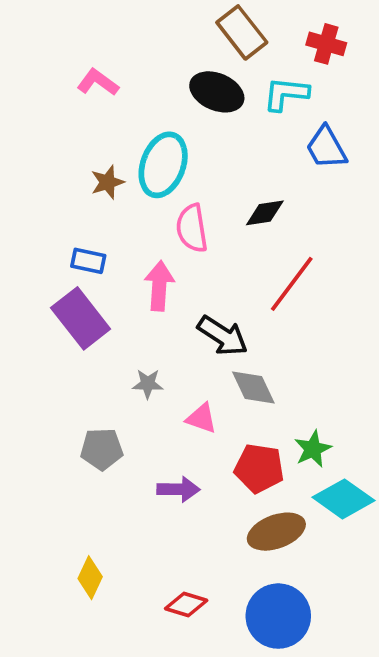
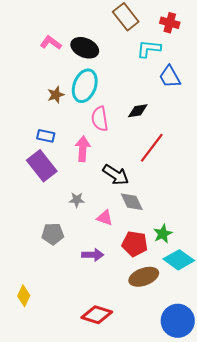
black ellipse: (217, 92) -> (85, 48), moved
yellow diamond: (90, 578) -> (24, 296), moved
red diamond: (186, 605) -> (97, 315), size x1.4
blue circle: (278, 616) -> (178, 321), moved

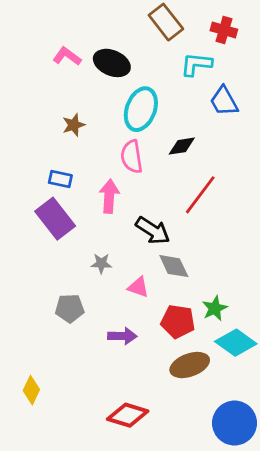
cyan ellipse: (85, 86) -> (141, 109), moved

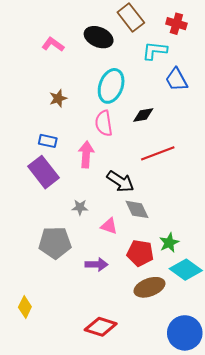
black ellipse: (112, 63) -> (99, 37), moved
red line: (200, 195) -> (158, 153), turned 32
gray pentagon: (70, 308) -> (55, 243), size x1.4

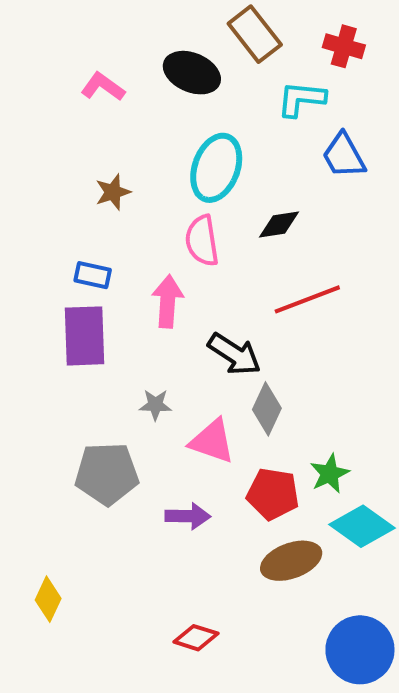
purple rectangle: (44, 172) -> (85, 336), turned 36
gray diamond: (137, 209) -> (267, 409), turned 50
pink triangle: (109, 226) -> (212, 441), size x1.4
red diamond: (101, 327) -> (196, 638), size x0.7

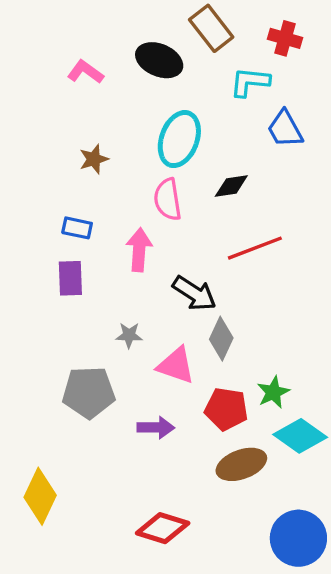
purple rectangle: (85, 336) -> (70, 278), size x0.7
yellow diamond: (48, 599) -> (40, 496), size x1.5
red diamond: (196, 638) -> (163, 528), size x1.4

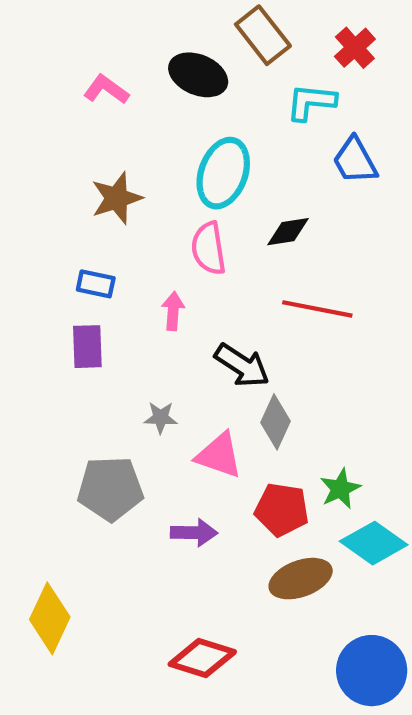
red cross: (285, 38) -> (355, 48), turned 32
brown star: (94, 159) -> (117, 198), size x1.4
red line: (255, 248) -> (317, 309), turned 32
pink arrow: (139, 250) -> (173, 311), size x0.7

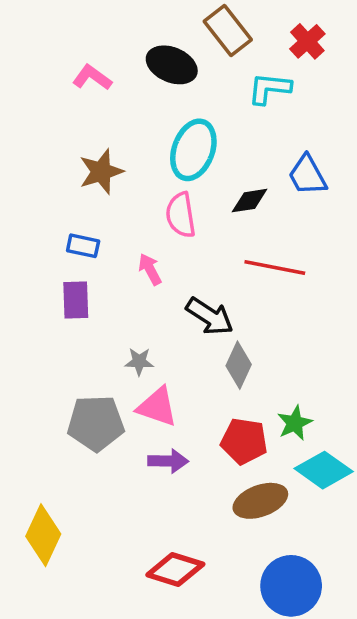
blue trapezoid: (355, 161) -> (307, 175), moved
pink arrow: (173, 311) -> (150, 269), turned -32
pink triangle: (219, 455) -> (157, 407), moved
blue circle: (372, 671) -> (291, 586), moved

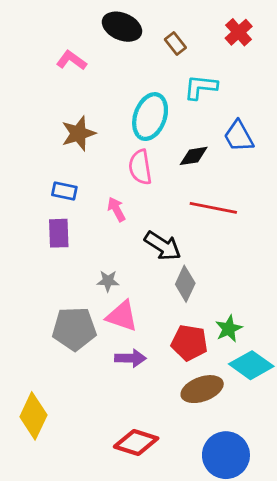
brown rectangle: (228, 31) -> (175, 43), moved, size x0.6
black ellipse: (172, 65) -> (122, 27), moved
cyan L-shape: (269, 88) -> (201, 87), moved

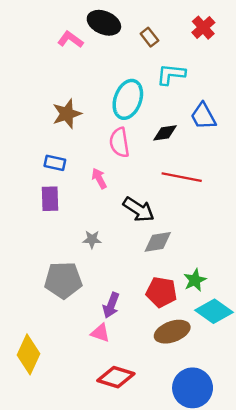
pink L-shape: (71, 60) -> (70, 40), moved
gray diamond: (185, 284) -> (158, 242), turned 56
pink triangle: (122, 316) -> (100, 333), moved, size x0.7
purple arrow: (130, 358) -> (111, 305), turned 110

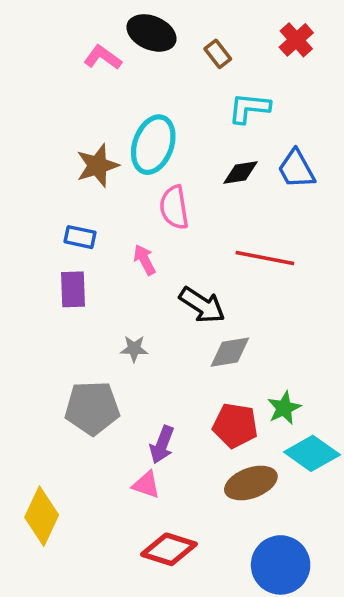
cyan ellipse: (128, 99) -> (153, 145), moved
black diamond: (165, 133) -> (240, 173), moved

